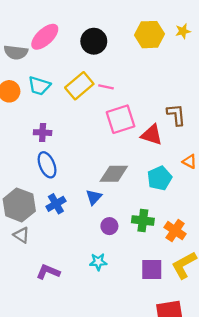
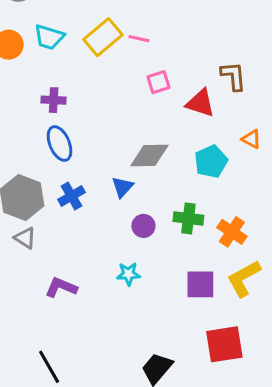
pink square: (121, 119) -> (158, 82), size x0.6

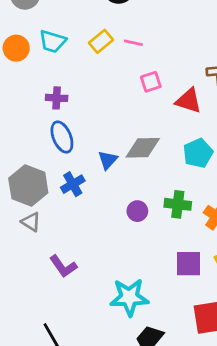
yellow rectangle: (103, 37) -> (101, 41), size x0.7
blue triangle: (122, 187) -> (108, 160), moved
cyan star: (128, 274) -> (129, 297), moved, size x1.8
purple L-shape: (61, 287) -> (63, 266), turned -148

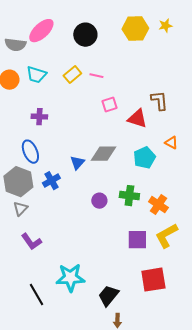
blue ellipse: (62, 137) -> (30, 152), moved
gray triangle: (31, 222) -> (20, 209), turned 42
purple L-shape: (63, 266) -> (31, 242), moved
cyan star: (129, 297) -> (70, 278), moved

